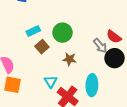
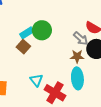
cyan rectangle: (33, 31) -> (27, 33), moved
brown star: (70, 59) -> (77, 56), moved

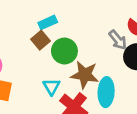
green circle: (42, 30) -> (64, 51), moved
brown star: (77, 56) -> (85, 75), moved, size x1.5

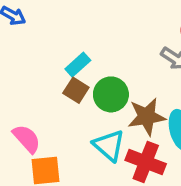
cyan triangle: (51, 87) -> (109, 145), size x1.4

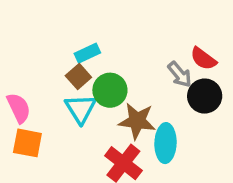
cyan triangle: (109, 145) -> (81, 109), moved

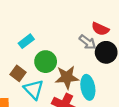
brown square: (78, 76) -> (18, 73), moved
cyan triangle: (81, 109) -> (34, 89), moved

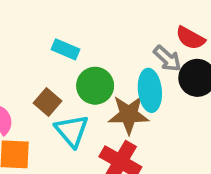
cyan rectangle: (26, 41) -> (65, 49), turned 56
cyan ellipse: (88, 87) -> (150, 90), moved

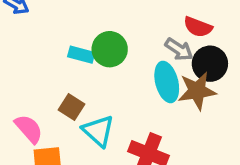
green circle: (95, 86) -> (110, 49), moved
brown star: (129, 115) -> (197, 91), moved

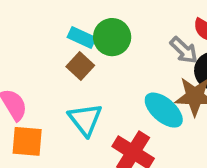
cyan ellipse: (167, 82) -> (164, 110), moved, turned -45
brown square: (71, 107) -> (80, 66), moved

